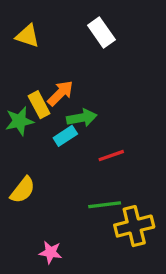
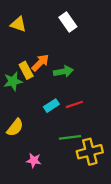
green arrow: (82, 118) -> (63, 71), moved
cyan rectangle: (65, 136) -> (51, 106), moved
pink star: (51, 252) -> (34, 160), moved

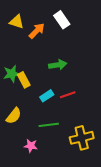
orange arrow: (40, 63) -> (37, 31), moved
yellow rectangle: (26, 70) -> (24, 80), moved
green line: (70, 137) -> (49, 125), moved

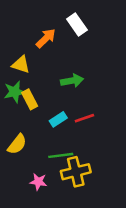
yellow triangle: (17, 22) -> (21, 64), moved
yellow cross: (82, 138) -> (76, 172), moved

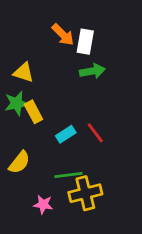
white rectangle: (77, 25) -> (85, 42), moved, turned 45
orange arrow: (46, 38) -> (63, 35), moved, turned 90
green arrow: (72, 81) -> (92, 71), moved
red line: (84, 118) -> (95, 133), turned 72

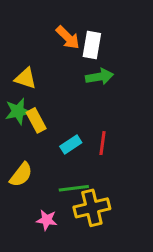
red line: (95, 133) -> (102, 143), turned 45

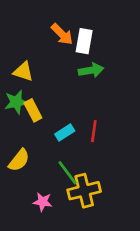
green line: (74, 188) -> (68, 173), turned 60

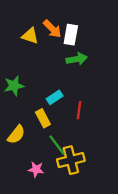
yellow triangle: (23, 72) -> (30, 36), moved
yellow rectangle: (33, 110) -> (43, 118), moved
cyan rectangle: (65, 133) -> (55, 97), moved

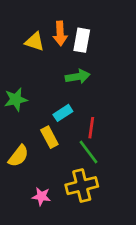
orange arrow: (52, 29) -> (60, 33), turned 42
green arrow: (77, 59) -> (78, 77), moved
green line: (57, 145) -> (88, 152), moved

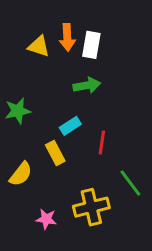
green line: (88, 152) -> (130, 183), moved

